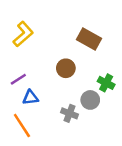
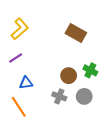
brown circle: (66, 68) -> (69, 76), moved
purple line: (18, 79) -> (16, 58), moved
gray circle: (90, 100) -> (84, 96), moved

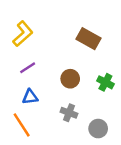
purple line: (16, 58) -> (28, 68), moved
brown circle: (69, 76) -> (70, 79), moved
gray circle: (84, 96) -> (98, 129), moved

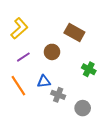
brown circle: (70, 79) -> (52, 52), moved
blue triangle: (30, 97) -> (44, 82), moved
orange line: (22, 125) -> (18, 86), moved

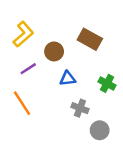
brown circle: (52, 52) -> (54, 51), moved
blue triangle: (44, 82) -> (68, 79), moved
gray cross: (58, 95) -> (80, 108), moved

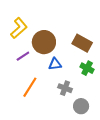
brown rectangle: (90, 39) -> (82, 43), moved
brown circle: (54, 51) -> (44, 42), size x1.5
orange line: (22, 103) -> (30, 87), moved, turned 65

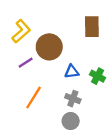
brown rectangle: (82, 43) -> (92, 27), moved, turned 60
blue triangle: (55, 64) -> (72, 72), moved
gray circle: (81, 106) -> (71, 121), moved

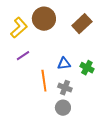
brown rectangle: (92, 27) -> (82, 24), turned 48
brown circle: (49, 47) -> (44, 19), moved
orange line: (34, 97) -> (44, 81), moved, turned -40

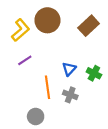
blue triangle: (64, 64) -> (69, 69), turned -40
gray circle: (63, 108) -> (36, 116), moved

